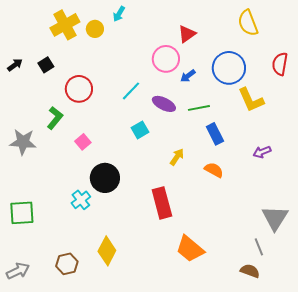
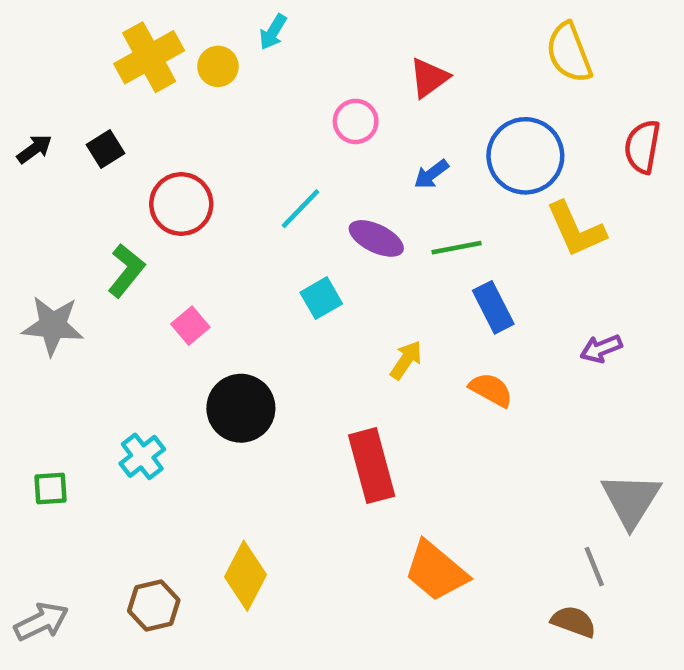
pink circle: (166, 59) -> (356, 121), moved, size x0.7
cyan cross: (81, 200) -> (142, 456), moved
green square: (22, 213) -> (50, 489), size x0.6

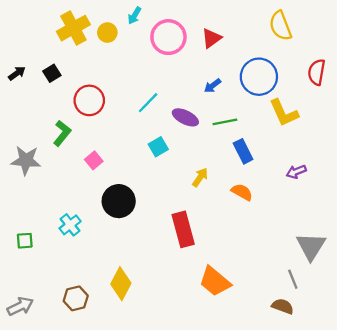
pink circle: (356, 121) -> (168, 37), moved, size x1.6

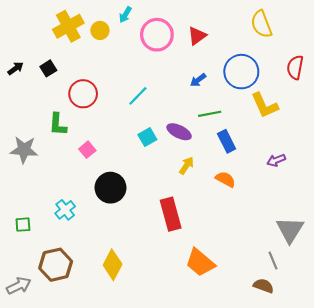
purple ellipse: (185, 117) -> (179, 132), moved
green L-shape: (62, 133) -> (58, 124), turned 145
brown hexagon: (76, 298) -> (56, 265), moved, size x1.4

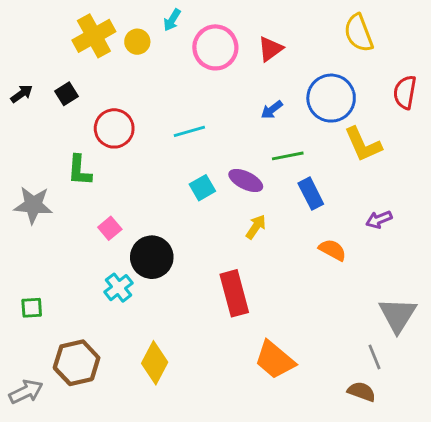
cyan line: (138, 96) -> (189, 131), turned 30
pink square: (87, 150) -> (110, 228), moved
orange semicircle: (226, 179) -> (333, 250), moved
cyan cross: (65, 210) -> (119, 288), moved

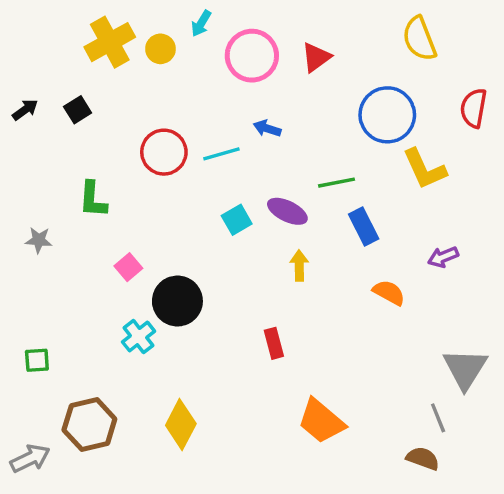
blue arrow: (272, 110) -> (267, 128), moved, turned 55
red circle: (114, 128) -> (164, 152), moved
gray star: (33, 205) -> (39, 240), size x0.6
yellow arrow: (256, 227) -> (299, 265), turned -35
red rectangle: (234, 293) -> (274, 343), size x0.6

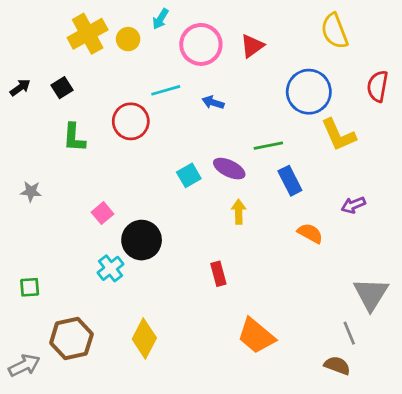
cyan line: (221, 154) -> (166, 90), moved
green L-shape: (93, 199) -> (74, 138), moved

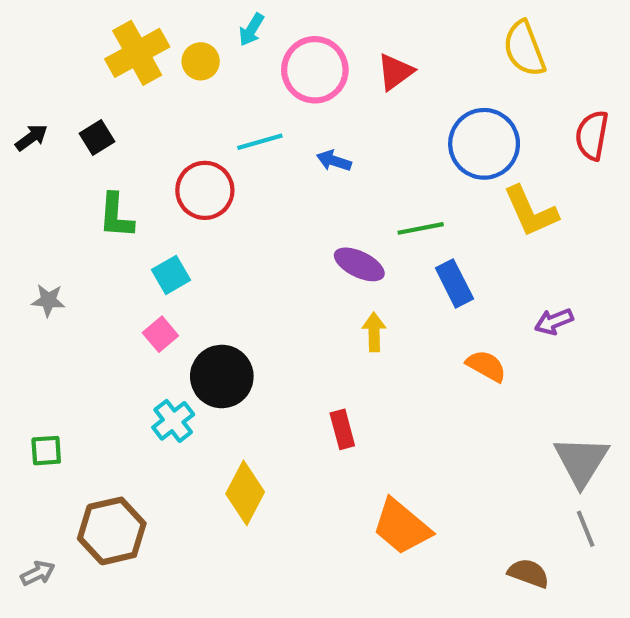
cyan square: (189, 175) -> (171, 275), moved
gray line: (349, 333) -> (586, 529), moved
yellow diamond: (144, 338) -> (245, 493), moved
gray arrow: (24, 365) -> (38, 573), size x0.7

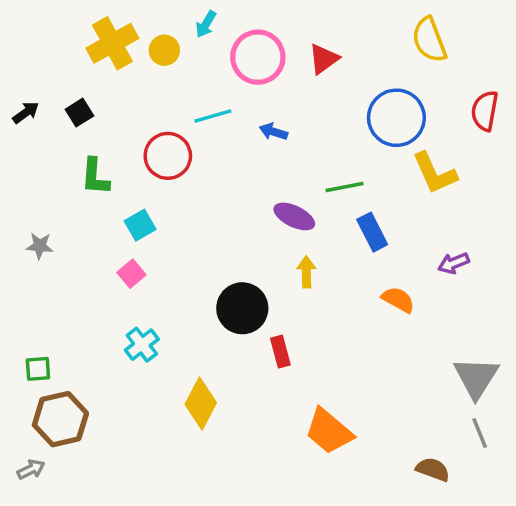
black circle: (222, 376) -> (242, 308), moved
brown hexagon: (112, 531) -> (60, 419), moved

